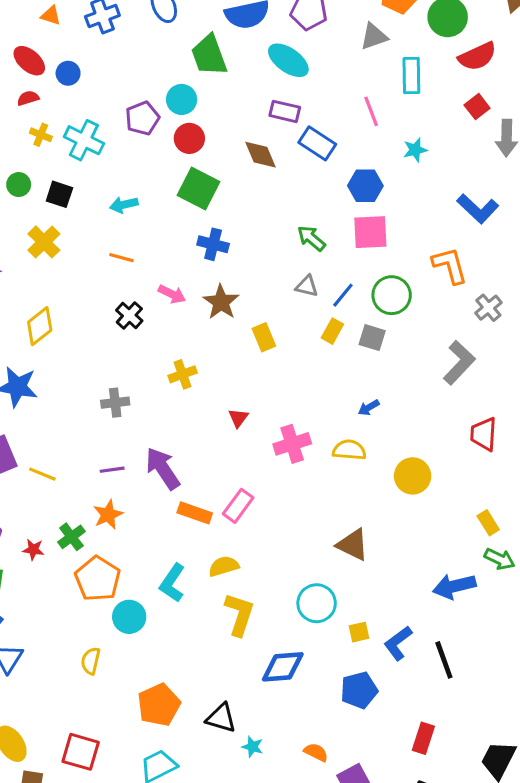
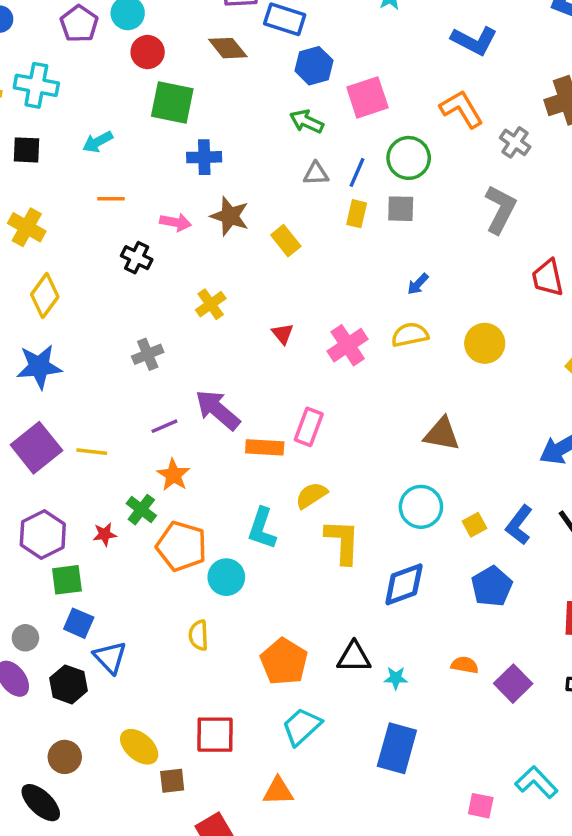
purple pentagon: (142, 118) -> (79, 24), moved
blue hexagon: (365, 186) -> (314, 66), moved
yellow cross: (44, 242) -> (27, 227), moved

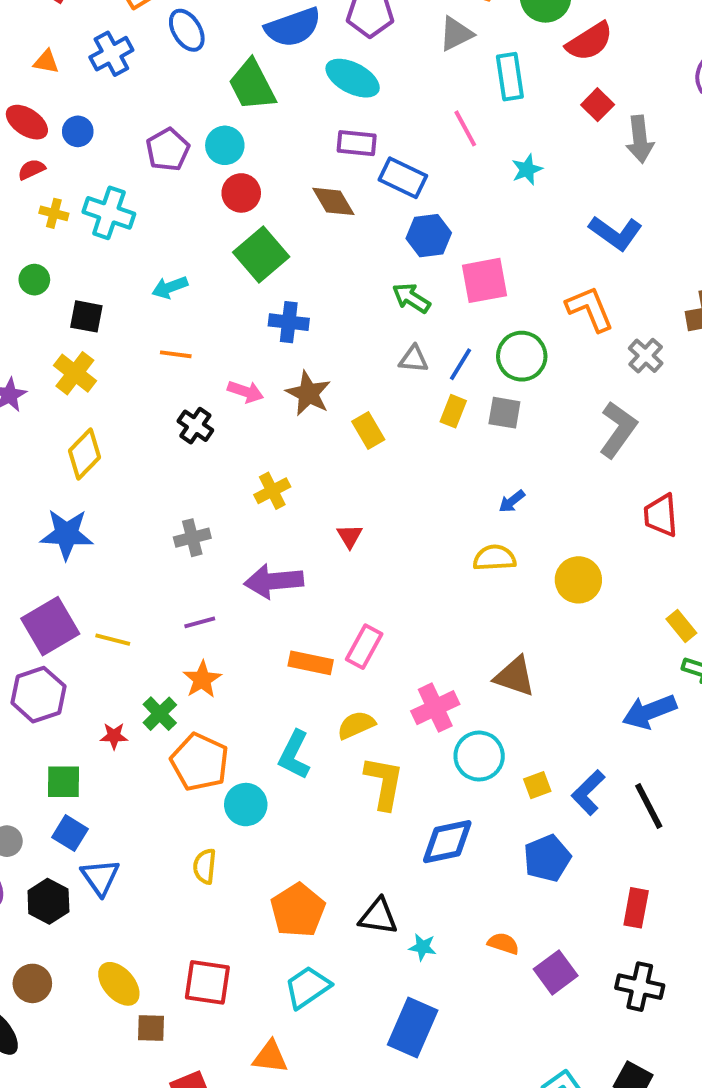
green square: (172, 102) -> (261, 254), turned 30
black square: (27, 150) -> (86, 316), moved
pink cross: (348, 345) -> (435, 708), moved
purple arrow: (218, 410) -> (274, 581), moved, turned -54
purple hexagon: (43, 534) -> (38, 695), moved

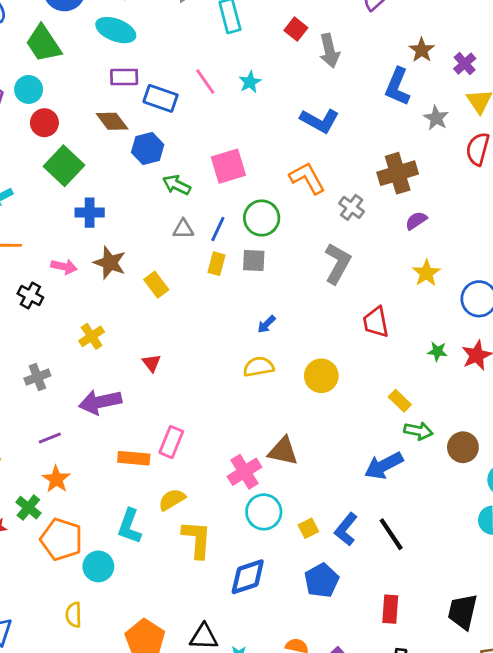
pink line: (465, 128) -> (205, 82), moved
blue hexagon: (429, 236) -> (148, 148), moved
pink cross: (435, 708) -> (244, 472), moved

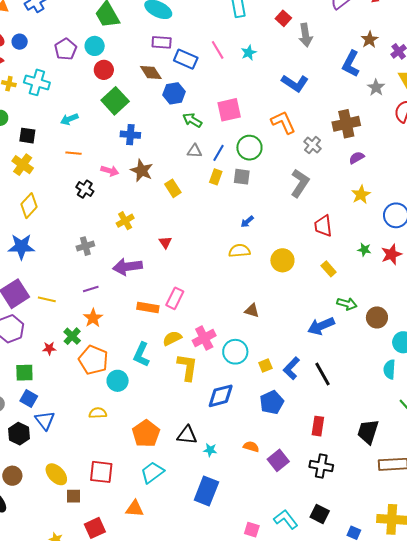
yellow rectangle: (400, 401) -> (329, 269), moved
brown triangle: (283, 451) -> (252, 311), size x0.7
pink cross: (244, 472) -> (204, 338), moved
yellow semicircle: (74, 615) -> (98, 413), turned 84

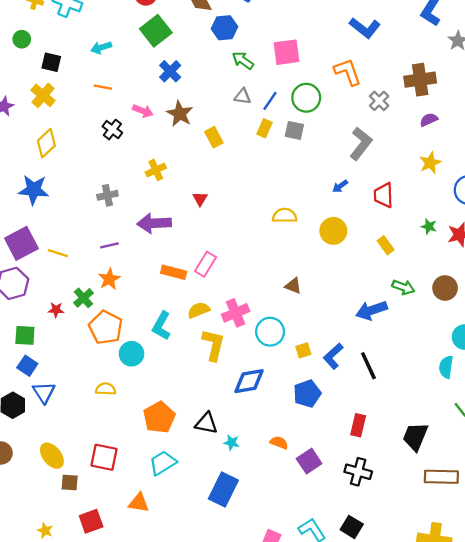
blue cross: (130, 135) -> (170, 71), turned 36
blue arrow: (247, 222) -> (340, 186), moved
brown circle: (377, 317) -> (445, 288), moved

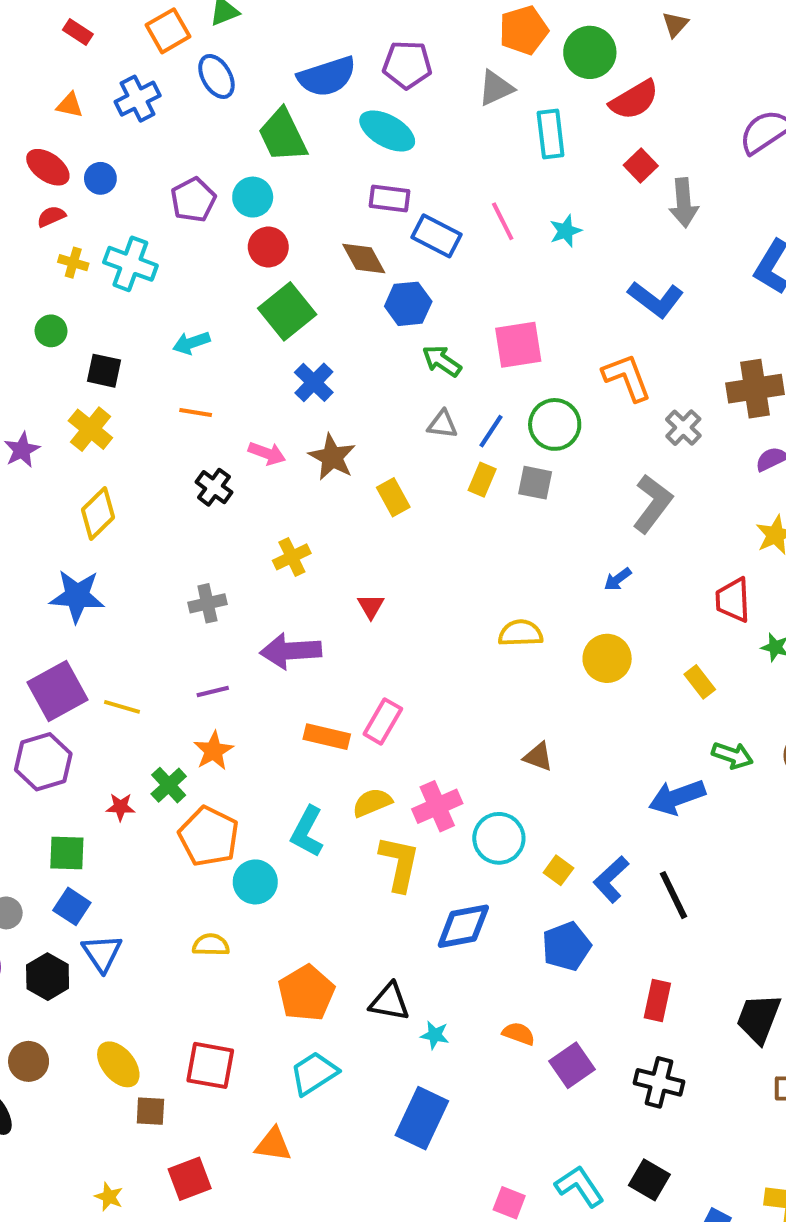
red trapezoid: (384, 195) -> (733, 600), moved
yellow square: (303, 350) -> (558, 870), turned -35

